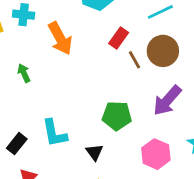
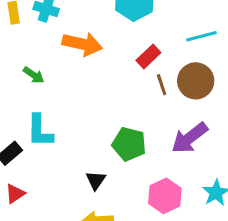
orange arrow: (60, 38) -> (82, 44), turned -60
green arrow: (24, 73) -> (34, 75), turned 138
cyan L-shape: (54, 133) -> (40, 131), moved

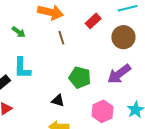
brown line: (162, 85) -> (61, 38), moved
black triangle: (96, 180) -> (58, 101), turned -48

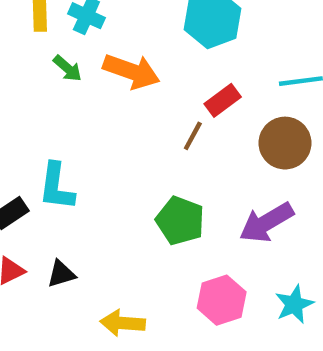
green arrow: (19, 32) -> (67, 68), moved
brown line: (61, 38) -> (193, 136), moved, turned 40
black triangle: (58, 101) -> (61, 274), moved, turned -40

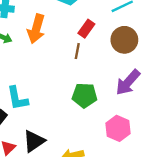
orange arrow: (131, 71) -> (36, 29), turned 104
black triangle: (61, 274) -> (34, 141), size x1.5

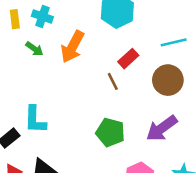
brown line: (77, 51) -> (113, 81), turned -49

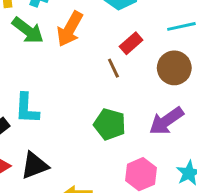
green arrow: (34, 49) -> (28, 30), size x1.6

